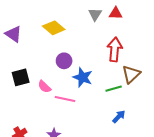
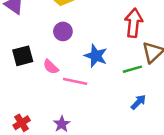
purple circle: (64, 61) -> (63, 31), moved

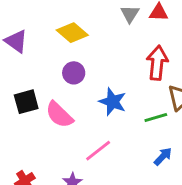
pink semicircle: (51, 67) -> (59, 115), size x1.5
pink line: (75, 81) -> (98, 151), moved, turned -50

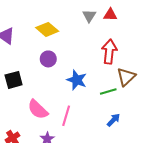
pink semicircle: (59, 115) -> (38, 109), moved
pink line: (98, 151) -> (66, 116), turned -36

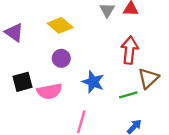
pink semicircle: (38, 109) -> (50, 91), moved, turned -55

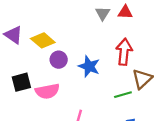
yellow diamond: (60, 25) -> (43, 40), moved
blue star: (93, 82) -> (89, 66), moved

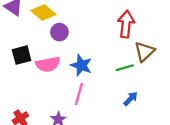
blue star: (89, 66) -> (81, 65), moved

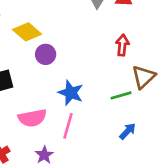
red arrow: (126, 24) -> (122, 45), size x0.7
pink semicircle: (48, 64) -> (32, 118), moved

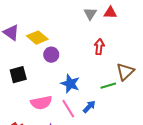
red arrow: (122, 45) -> (99, 47), moved
pink line: (68, 126) -> (68, 109), turned -48
blue arrow: (128, 131) -> (89, 107), moved

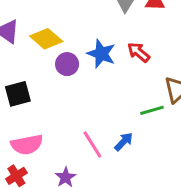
red arrow: (99, 47) -> (139, 52), turned -56
blue star: (70, 84) -> (101, 54), moved
pink semicircle: (41, 103) -> (27, 145), moved

